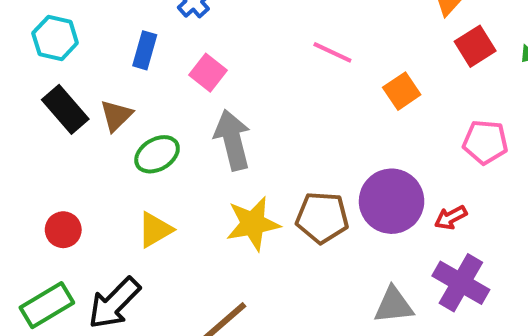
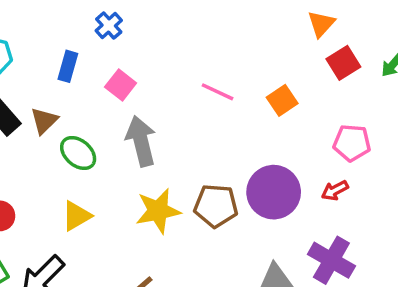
pink line: (332, 52) -> (218, 92), moved
green ellipse: (157, 154) -> (78, 153), turned 72
red arrow: (451, 217) -> (335, 190), moved

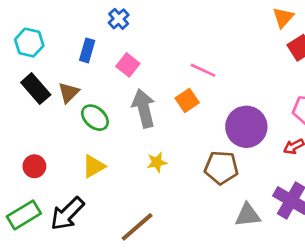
orange square: (282, 100) -> (187, 100), moved
purple circle: (274, 192) -> (246, 127), moved
brown pentagon: (216, 206) -> (221, 168), moved
yellow star: (158, 211) -> (157, 162), size x0.6

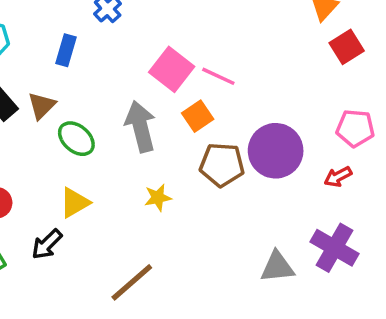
pink square: (128, 65) -> (172, 69), moved, size x1.4
brown pentagon: (221, 168) -> (222, 165), moved
black arrow: (67, 214) -> (47, 244), moved, size x0.7

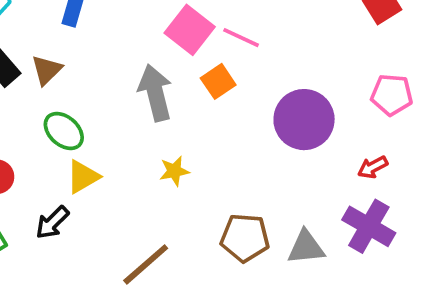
green ellipse: (76, 139) -> (64, 131), moved
brown pentagon: (222, 165) -> (245, 238), moved
red arrow: (338, 177) -> (373, 167), moved

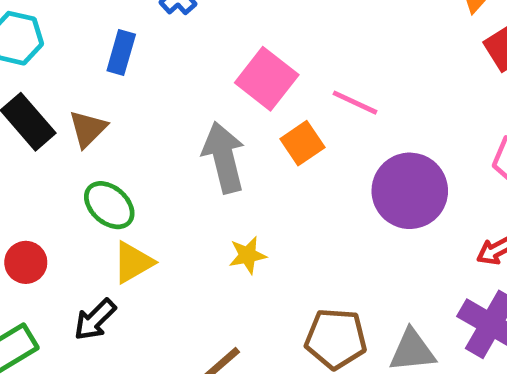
pink line: (241, 38) -> (355, 103), moved

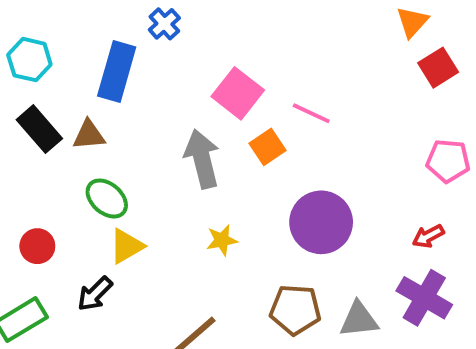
blue rectangle: (121, 52) -> (117, 72), size x1.6
brown triangle: (88, 129) -> (89, 135), turned 40
purple circle: (410, 191) -> (321, 222), moved

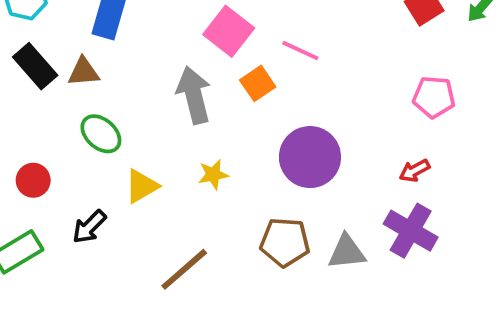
yellow triangle: (127, 246) -> (142, 186), moved

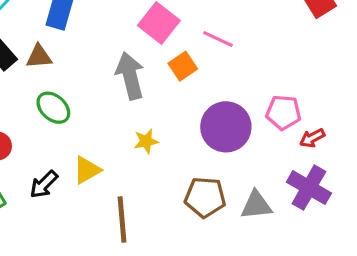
pink pentagon: (434, 97) -> (283, 112), moved
yellow triangle: (142, 186) -> (87, 170), moved
brown line: (184, 269) -> (122, 220), turned -54

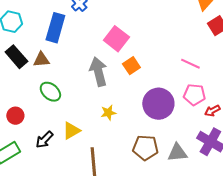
pink line: (218, 39) -> (190, 64), moved

